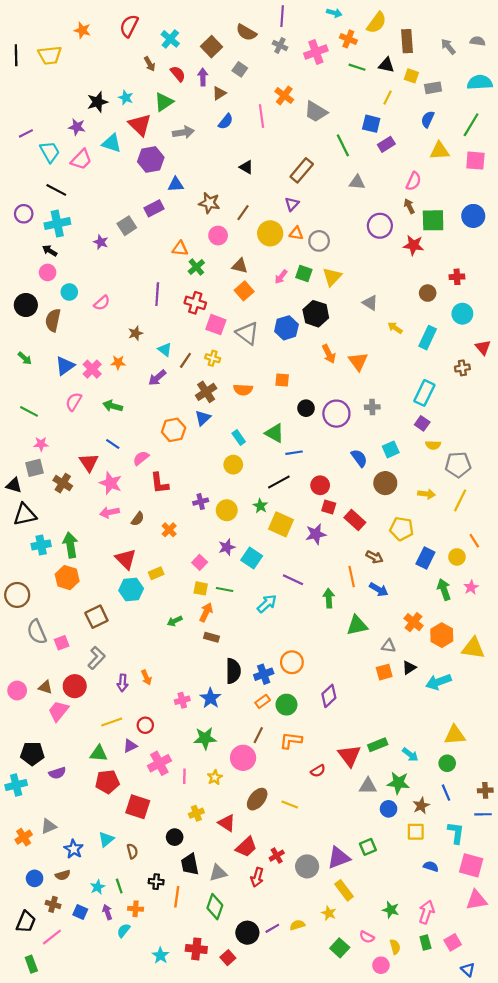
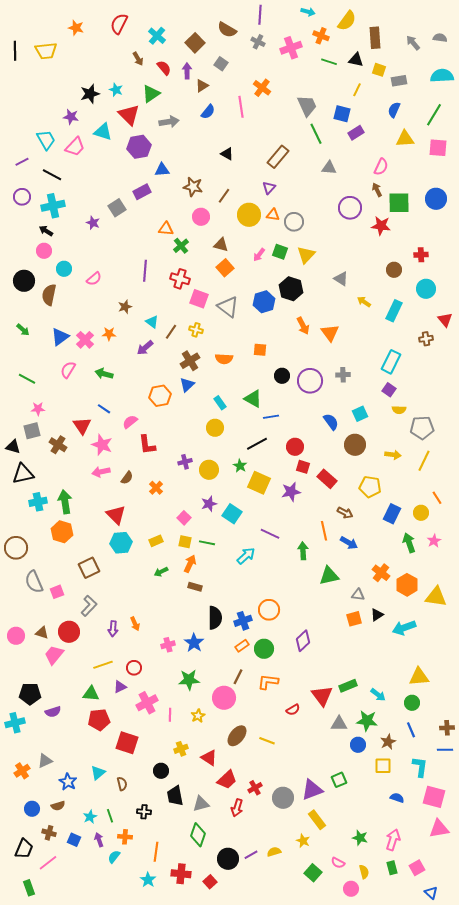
gray trapezoid: (316, 112) -> (307, 106), moved, turned -145
purple line: (26, 133) -> (22, 162), moved
yellow rectangle: (156, 573) -> (156, 541), moved
orange line: (177, 897) -> (156, 852), moved

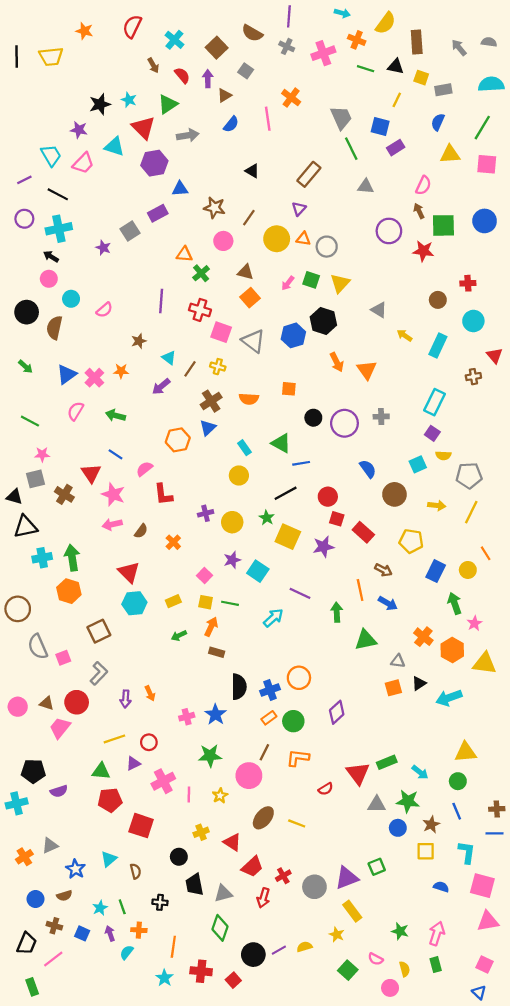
cyan square: (360, 414) -> (418, 464), moved
pink star: (434, 541) -> (475, 623), moved
pink square: (417, 868) -> (485, 965), moved, turned -35

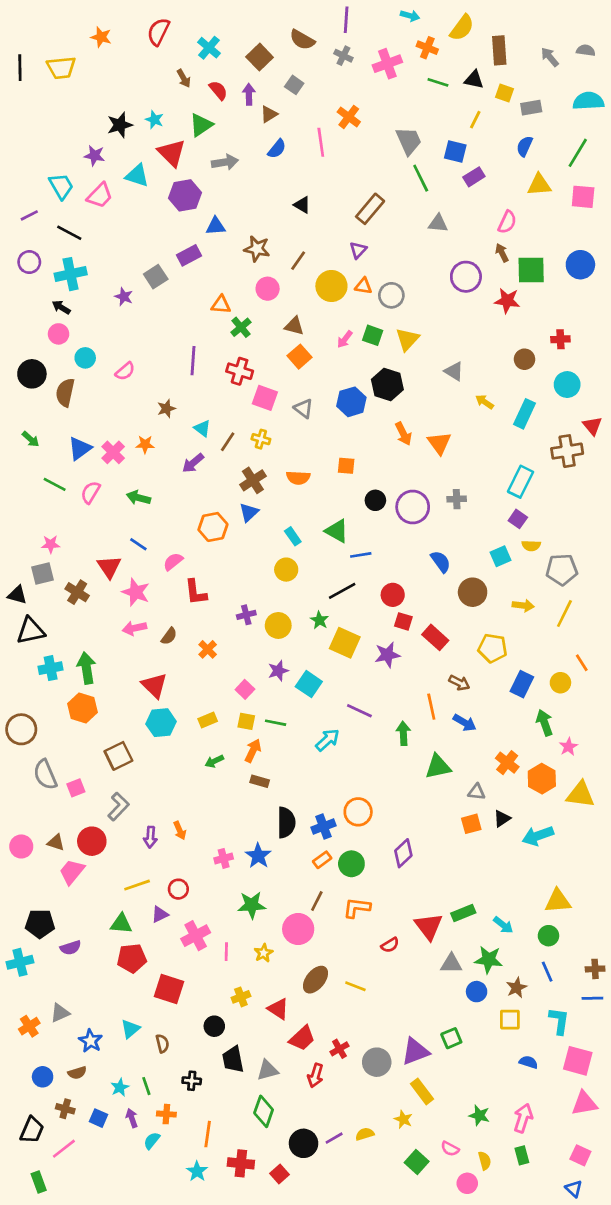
gray triangle: (253, 341) -> (304, 408), size x0.7
brown cross: (473, 377) -> (567, 451), size x1.6
green line: (30, 421) -> (55, 484), moved

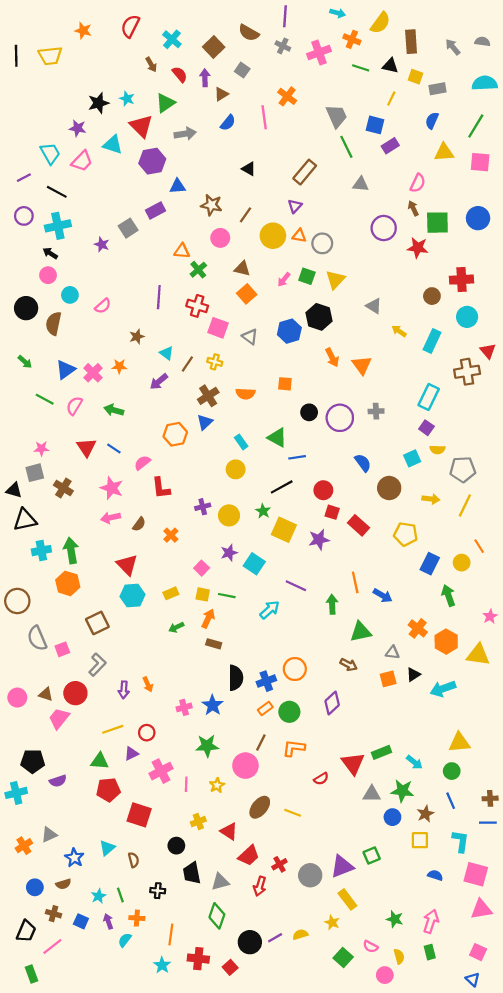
red cross: (560, 339) -> (462, 280), size x1.5
red triangle: (109, 567) -> (86, 447), moved
brown arrow: (459, 683) -> (349, 665), moved
pink star: (568, 747) -> (490, 616), moved

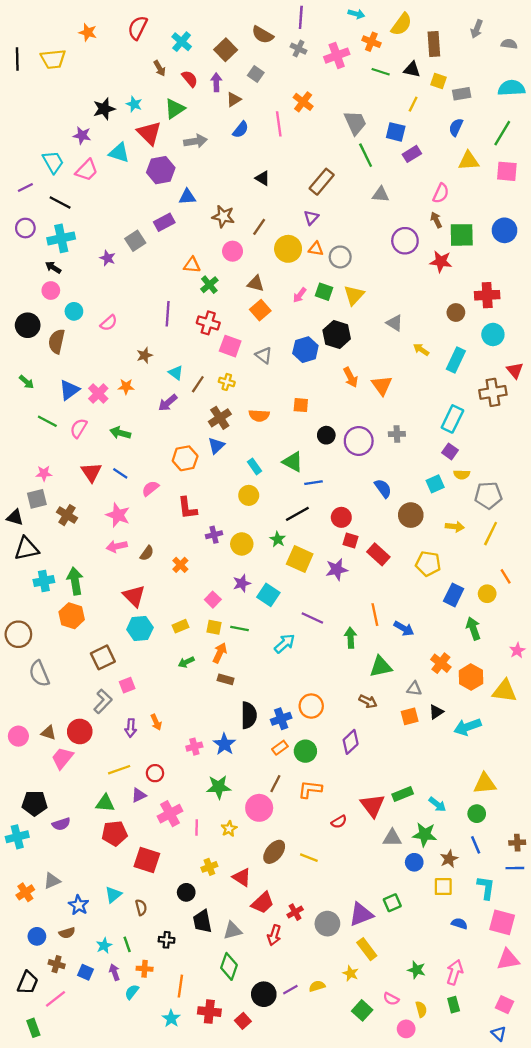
gray arrow: (453, 47) -> (477, 29), moved, turned -119
red L-shape: (161, 488) -> (187, 508), moved
pink square: (62, 649) -> (127, 685), moved

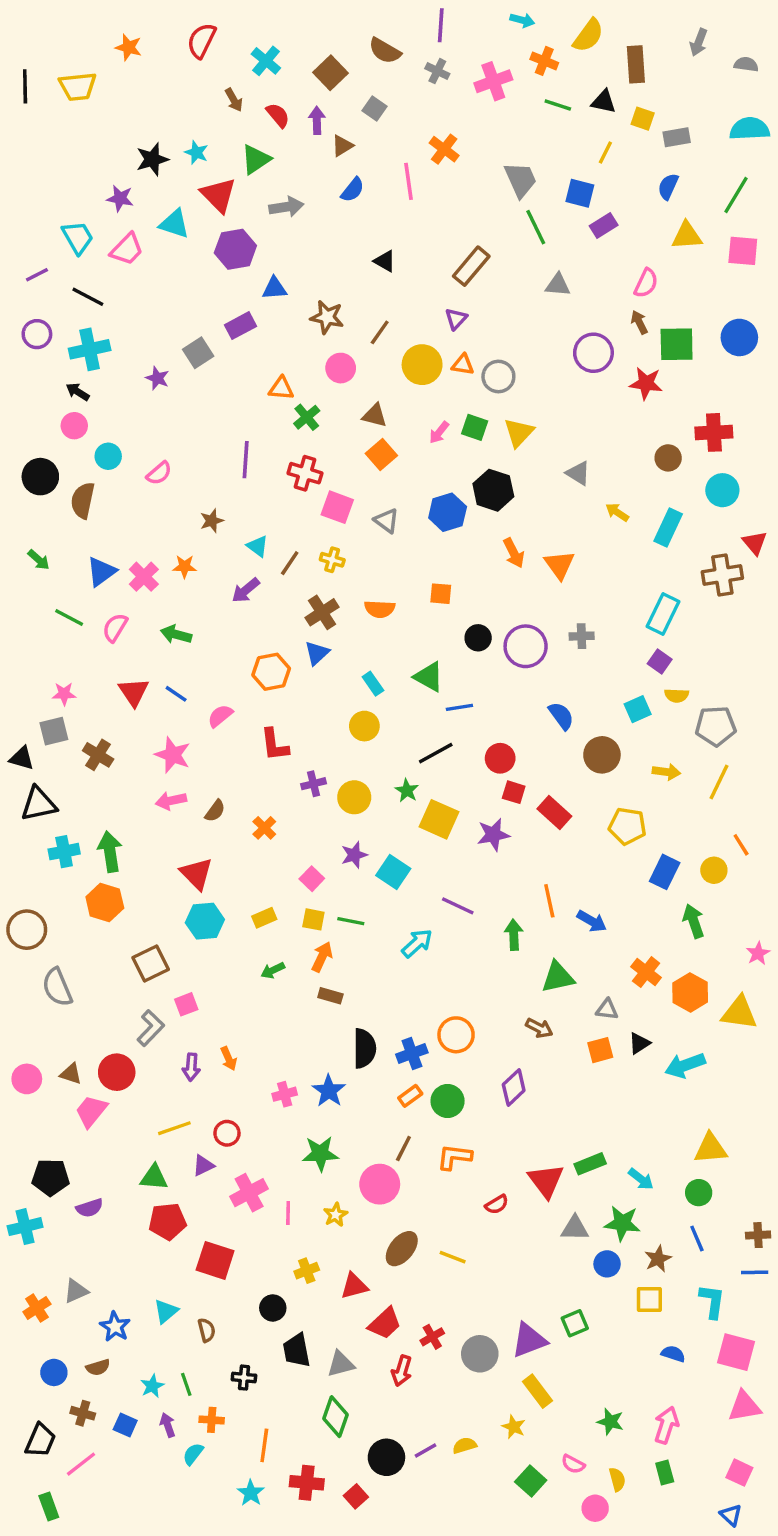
red triangle: (242, 877) -> (354, 1286), turned -48

